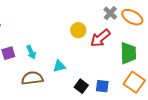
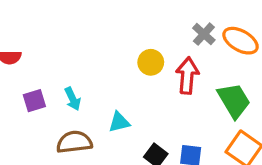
red arrow: (100, 38) -> (187, 76), turned 135
green trapezoid: (128, 53) -> (234, 101), turned -30

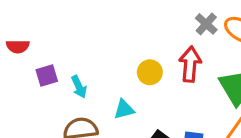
yellow circle: (151, 62) -> (150, 72), moved
purple square: (34, 101) -> (47, 76), moved

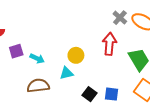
yellow circle: (150, 72) -> (76, 55), moved
cyan arrow: (79, 87) -> (37, 58), turned -40

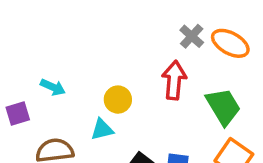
purple square: (16, 51) -> (18, 114), moved
cyan arrow: (37, 58) -> (53, 87), moved

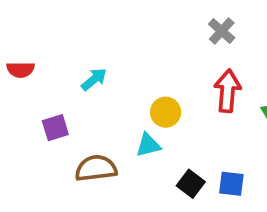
gray cross: (192, 36) -> (222, 31), moved
cyan arrow: (53, 87) -> (94, 79), moved, turned -65

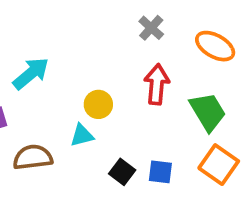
cyan arrow: (94, 79) -> (31, 73), size x1.5

